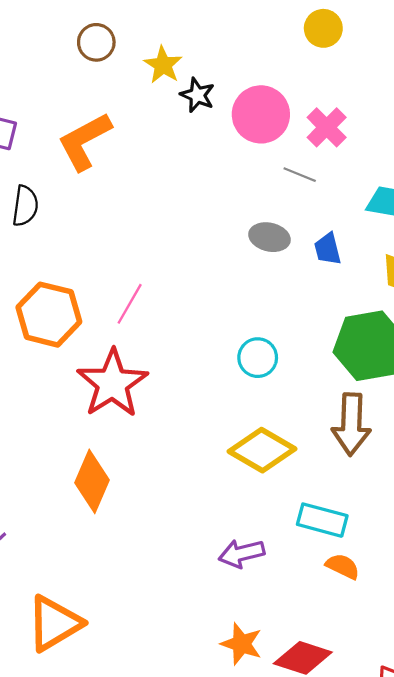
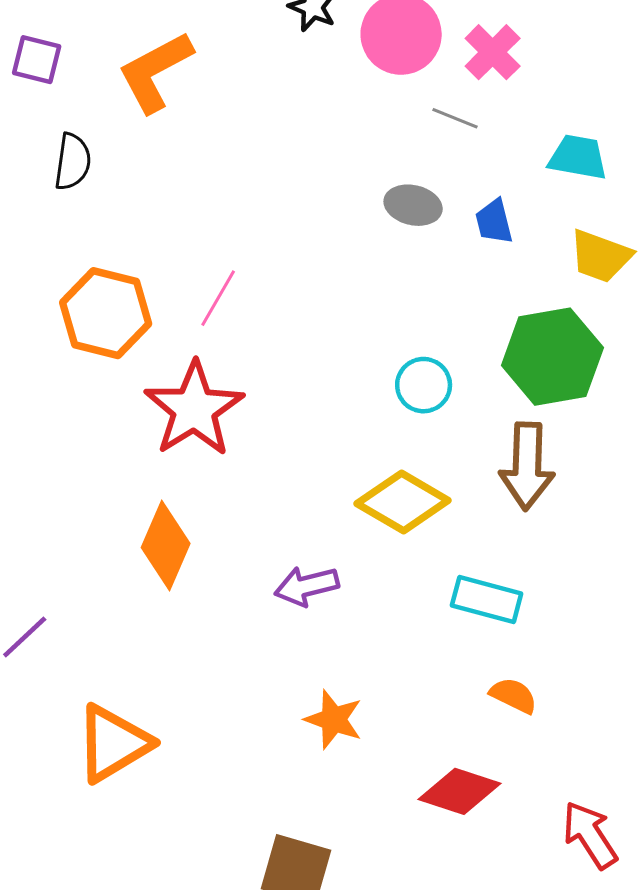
cyan circle: (258, 358) -> (424, 385), moved
purple arrow: (242, 553) -> (307, 586), moved
orange semicircle: (343, 566) -> (513, 695), moved
orange star: (242, 644) -> (334, 719), moved

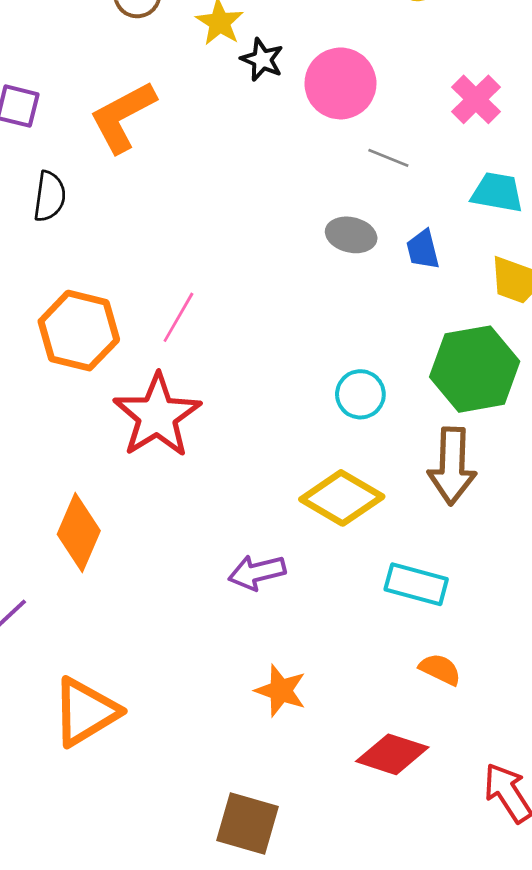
pink cross: (493, 52) -> (476, 99), moved
orange diamond: (166, 546) -> (79, 532), moved

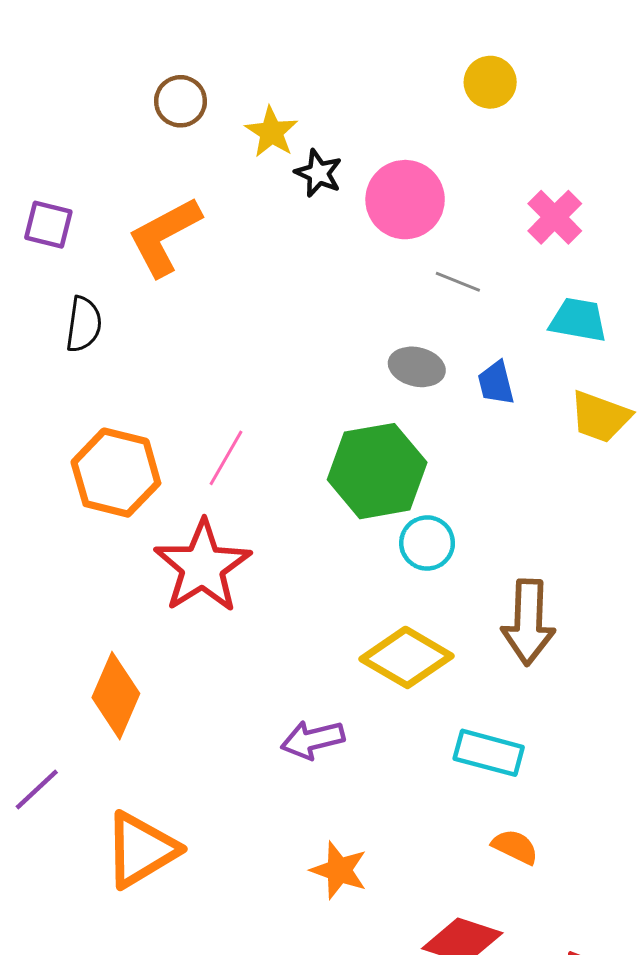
green hexagon: (475, 369) -> (377, 471), moved
orange triangle: (85, 712) -> (141, 850), moved

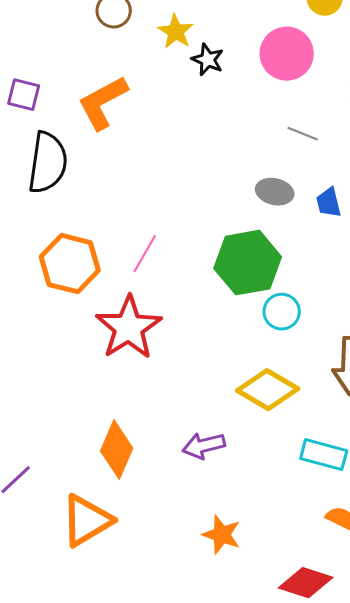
pink circle: (405, 200) -> (287, 54), moved
black semicircle: (84, 324) -> (48, 163), size x1.6
orange diamond: (116, 696) -> (117, 450), moved

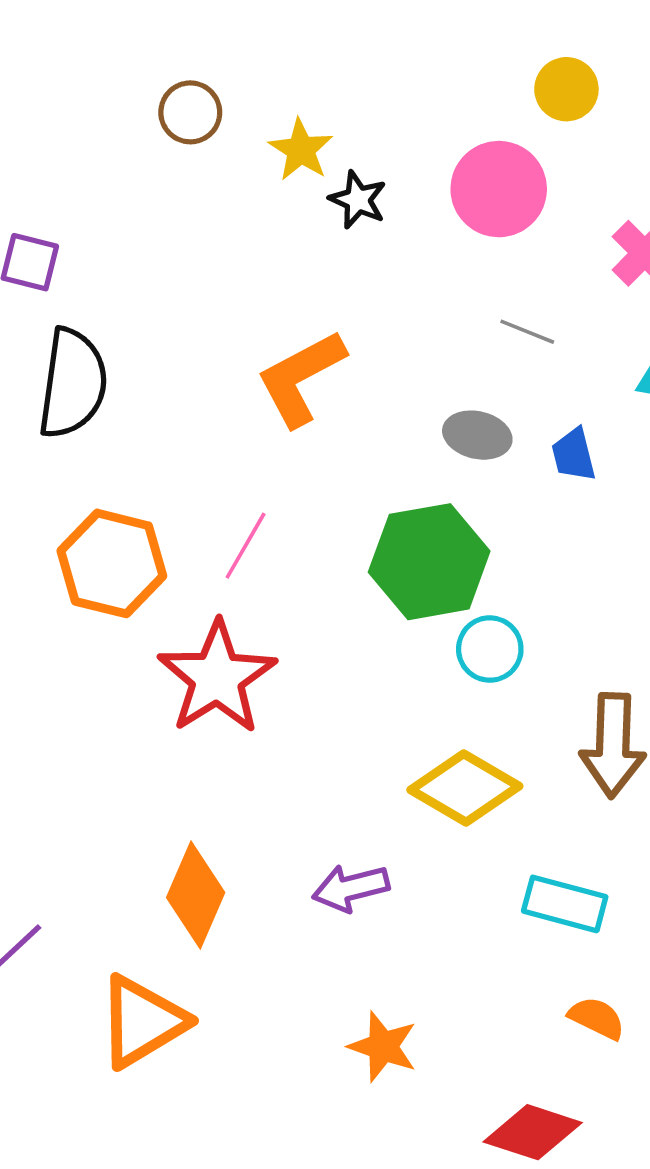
orange L-shape: (103, 103) -> (301, 378), moved

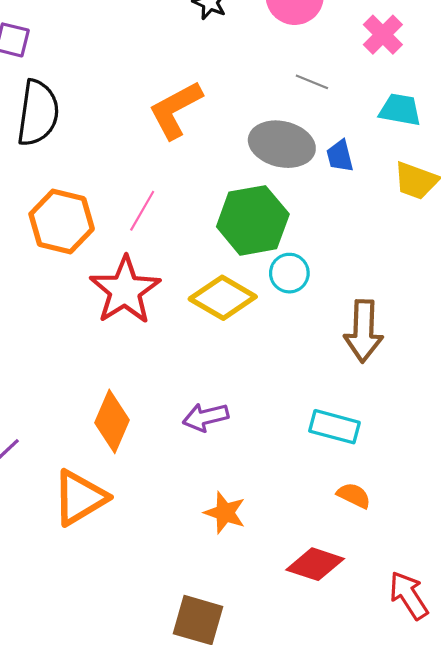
gray ellipse: (477, 435) -> (282, 144), size x1.6
yellow diamond: (465, 788) -> (223, 298), moved

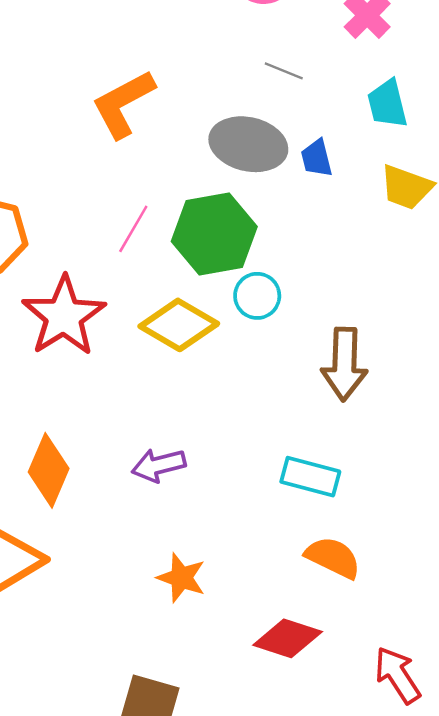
cyan trapezoid: (400, 110) -> (387, 104), turned -114
pink line: (142, 211) -> (133, 229), moved
orange semicircle: (354, 495) -> (333, 557), size x1.4

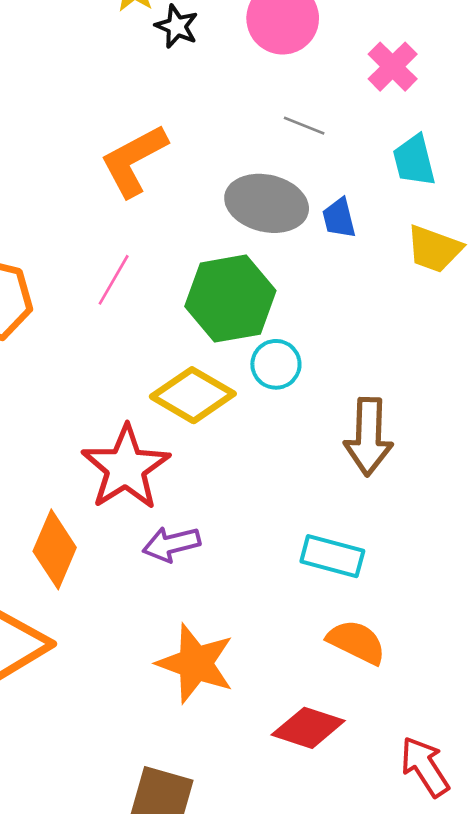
pink line: (133, 229) -> (114, 280), moved
red star: (64, 316) -> (126, 468), moved
orange star: (181, 578) -> (195, 663), size x1.5

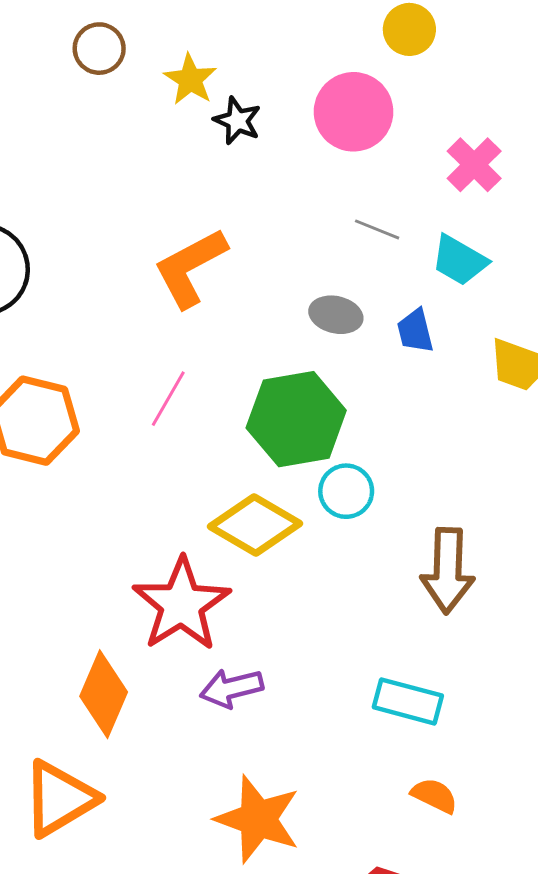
cyan trapezoid: (414, 160) -> (459, 260), moved, turned -46
gray ellipse: (267, 203) -> (336, 315), size x0.6
orange semicircle: (356, 642) -> (434, 796), size x0.7

